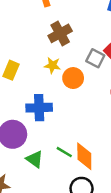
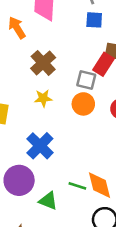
orange circle: (73, 78) -> (83, 104), moved
blue cross: (39, 108) -> (40, 146), turned -30

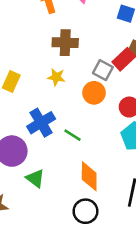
brown cross: (43, 63) -> (65, 43), turned 30
green line: (77, 186) -> (73, 135), moved

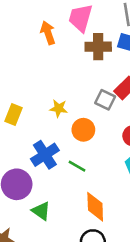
brown cross: (65, 43) -> (98, 47), moved
orange circle: (94, 93) -> (83, 130), moved

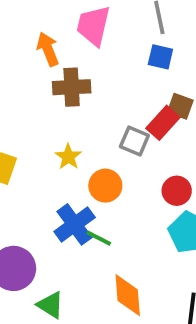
brown cross: (98, 47) -> (72, 87), moved
yellow star: (59, 108) -> (68, 157), turned 30
blue cross: (45, 155) -> (75, 224), moved

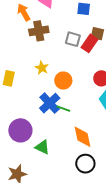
gray square: (134, 141) -> (73, 39), moved

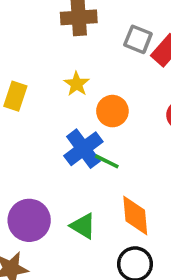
purple circle: (20, 130) -> (29, 220), moved
green triangle: (42, 147) -> (83, 226), moved

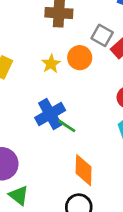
orange circle: (112, 111) -> (80, 58), moved
green triangle: (83, 226) -> (19, 195), moved

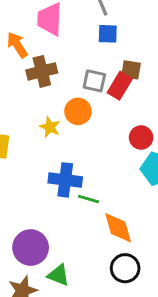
blue cross: (50, 114) -> (65, 180), turned -36
green line: (67, 126) -> (88, 199), moved

